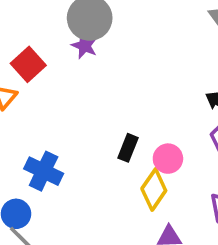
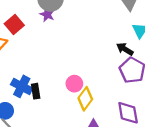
black rectangle: (128, 148) -> (36, 91), moved, turned -32
pink circle: (168, 159) -> (74, 84), moved

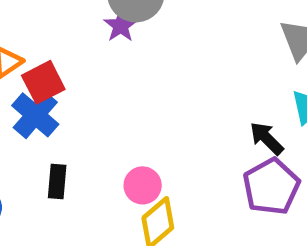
red square: (14, 24) -> (43, 82), moved
blue cross: (22, 86) -> (35, 115), moved

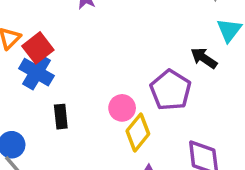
purple pentagon: (271, 187) -> (170, 90), moved

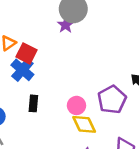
red square: (38, 48) -> (27, 53), turned -36
yellow diamond: (138, 132) -> (84, 124), turned -75

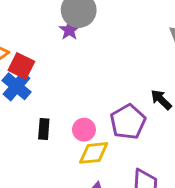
black rectangle: (33, 103) -> (44, 129), moved
yellow diamond: (84, 124) -> (94, 153), turned -70

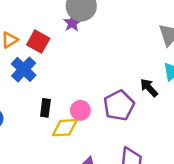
red square: (21, 66) -> (38, 42), moved
yellow diamond: (94, 153) -> (65, 128), moved

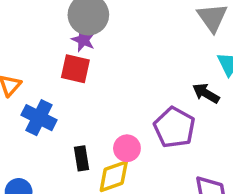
red square: (38, 42) -> (75, 69), moved

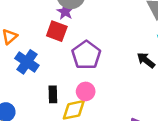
purple pentagon: (174, 127) -> (86, 55), moved

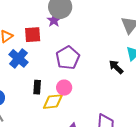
red square: (57, 31) -> (33, 35), moved, turned -30

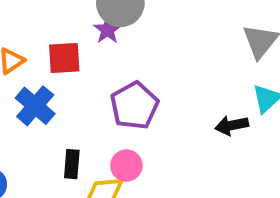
black arrow: (116, 67) -> (232, 125), turned -56

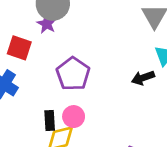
red square: (64, 58) -> (19, 48), turned 30
black rectangle: (72, 164) -> (50, 120), moved

